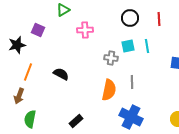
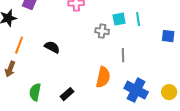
orange semicircle: (109, 90) -> (103, 77), moved
blue cross: (131, 117) -> (136, 90), moved
green semicircle: (30, 119) -> (35, 92), moved

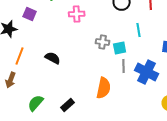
cyan square: (119, 19) -> (120, 48), moved
blue cross: (136, 90) -> (147, 72), moved
green semicircle: (35, 92) -> (36, 103), turned 30

